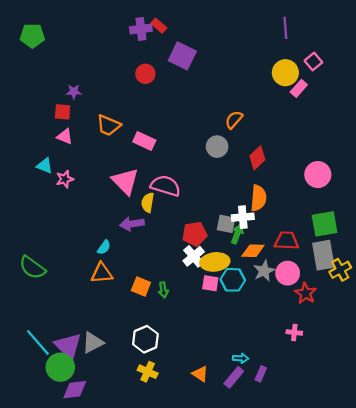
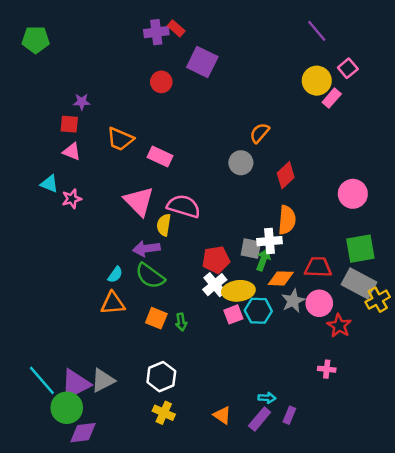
purple line: (285, 28) -> (317, 31), turned -35
gray rectangle: (323, 255) -> (359, 283), turned -52
green semicircle: (32, 268) -> (150, 276), moved
pink square: (210, 283) -> (233, 314), turned -30
purple triangle: (68, 346) -> (75, 384), turned 48

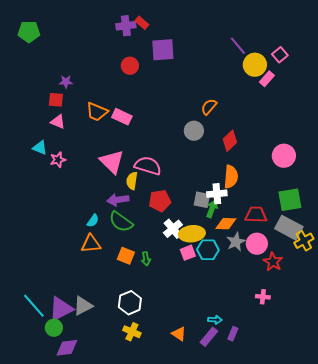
purple line: (317, 31) -> (238, 46), moved
purple square: (202, 62) -> (163, 50), turned -30
pink rectangle: (160, 156) -> (122, 117), moved
red pentagon: (216, 260) -> (160, 201), moved
green circle: (67, 408) -> (54, 328), size x0.7

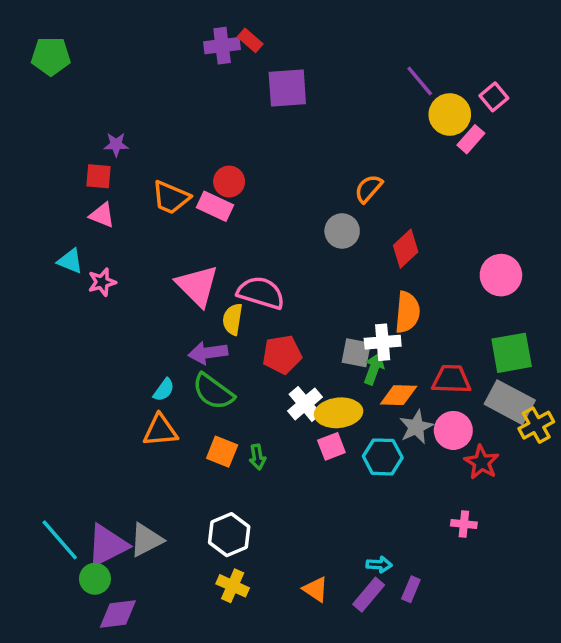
red circle: (130, 66) -> (229, 182), moved
cyan hexagon: (208, 250) -> (383, 457), moved

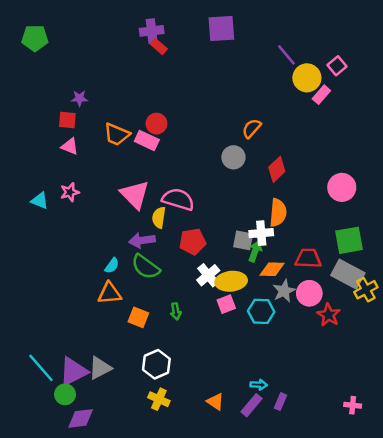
red rectangle: (250, 40) -> (159, 47), moved
purple square: (287, 88) -> (221, 29), moved
cyan triangle: (70, 261) -> (40, 201), moved
orange square: (222, 452) -> (138, 317), moved
pink cross: (464, 524) -> (353, 405), moved

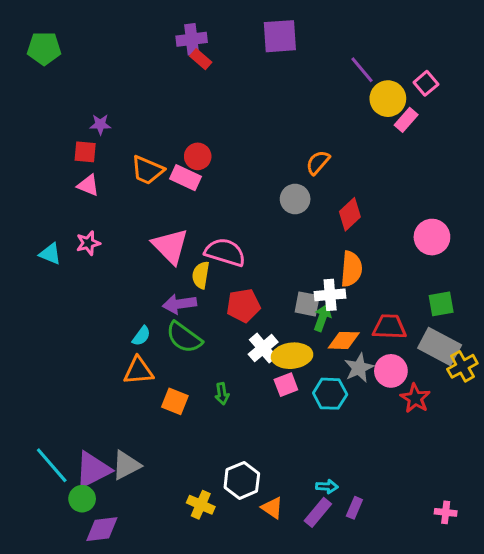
green square: (349, 240) -> (441, 304), size x0.7
white hexagon: (156, 364) -> (242, 480), moved

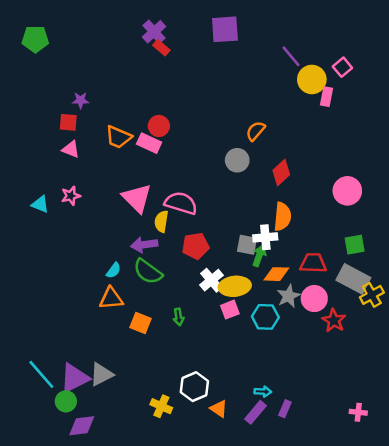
purple cross: (192, 39) -> (154, 32), turned -35
pink rectangle: (406, 120) -> (327, 97), turned -30

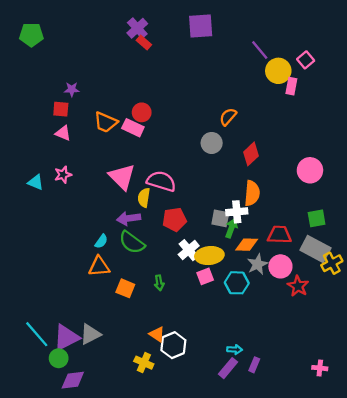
orange triangle: (219, 409) -> (157, 334), moved

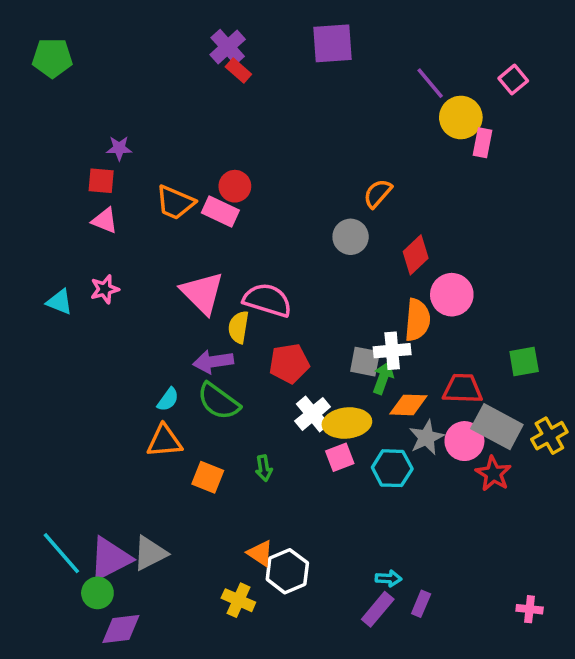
pink square: (306, 60) -> (513, 80), moved
pink circle: (310, 170) -> (452, 295), moved
gray rectangle: (315, 249) -> (497, 427), moved

